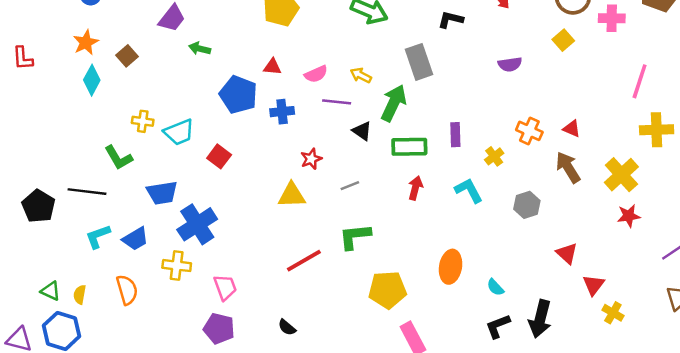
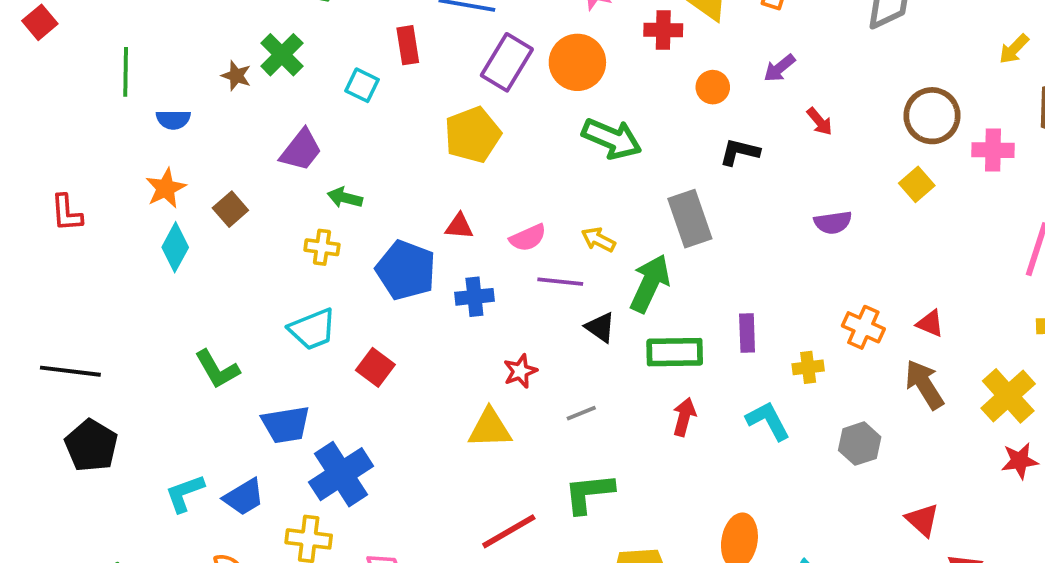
yellow cross: (143, 121) -> (322, 247), moved
yellow cross: (494, 156) -> (808, 367), turned 30
black line: (87, 192) -> (70, 371), moved

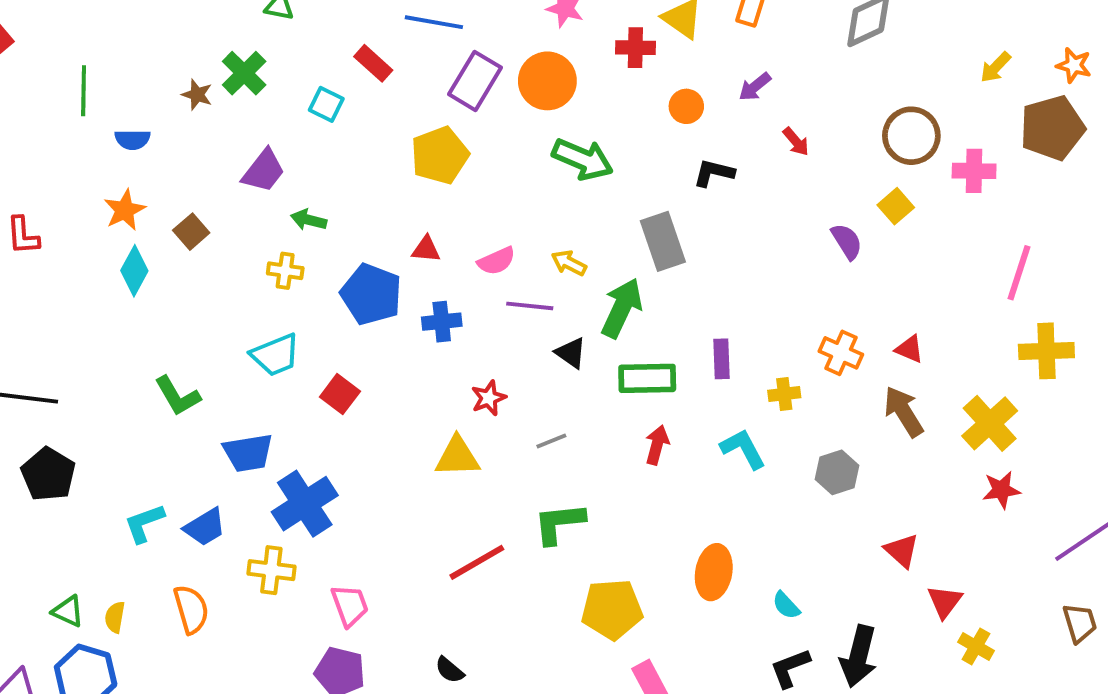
red rectangle: (408, 45) -> (373, 63), turned -39
purple semicircle: (833, 222) -> (847, 241), moved, turned -114

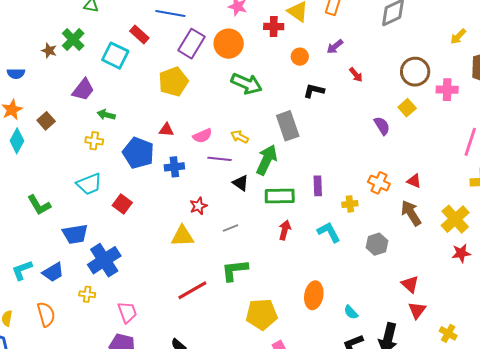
cyan square: (326, 104) -> (115, 56), size x1.5
yellow cross: (271, 570) -> (87, 294), size x0.7
red triangle: (945, 601) -> (417, 310), moved

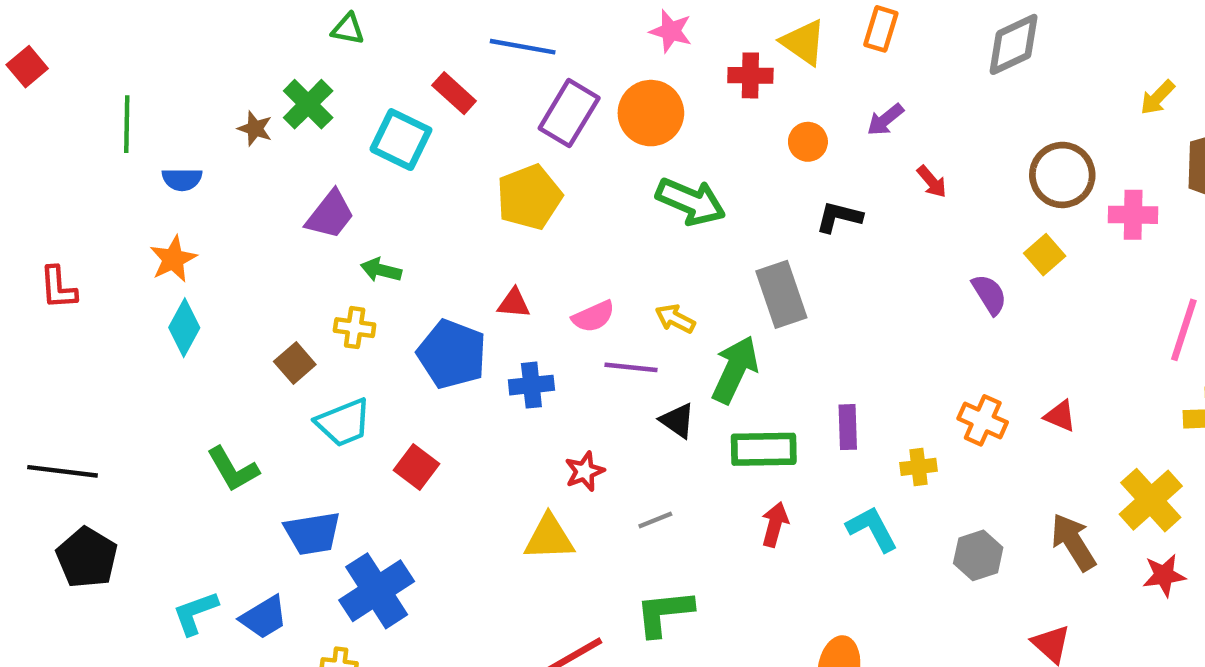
brown square: (46, 121) -> (295, 363), moved
brown arrow: (411, 213) -> (1073, 542), moved

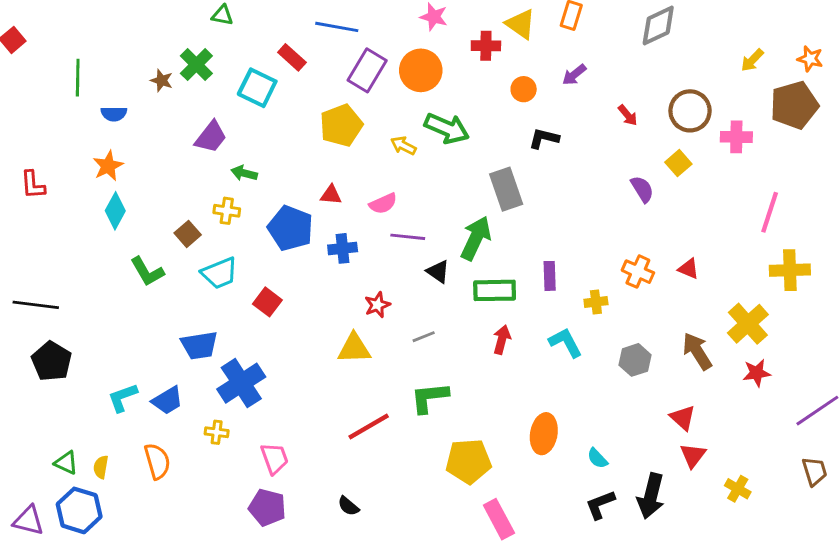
red arrow: (932, 182) -> (628, 115), moved
yellow arrow: (675, 319) -> (403, 146), moved
green L-shape: (233, 469) -> (147, 272), moved

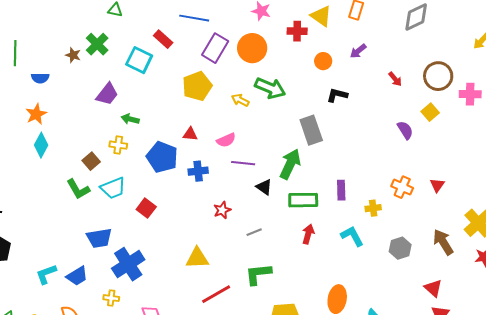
red triangle: (689, 269) -> (437, 185), turned 42
green L-shape: (147, 272) -> (78, 189), moved
yellow triangle: (354, 348) -> (197, 258), moved

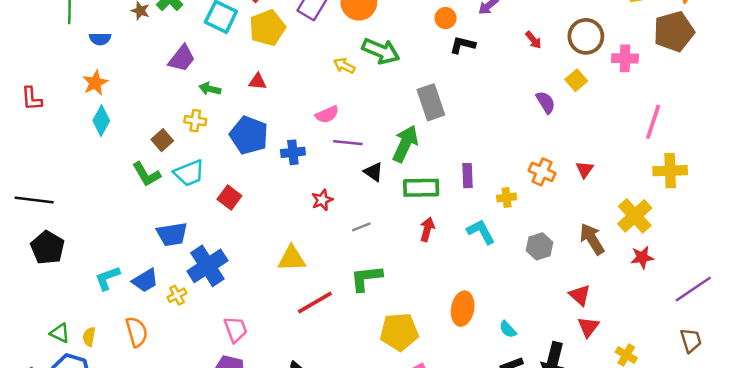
yellow pentagon: (197, 86) -> (267, 28), moved
black L-shape: (337, 95) -> (463, 45), moved
red triangle: (190, 134) -> (258, 82), moved
yellow cross: (111, 298) -> (177, 295), moved, turned -35

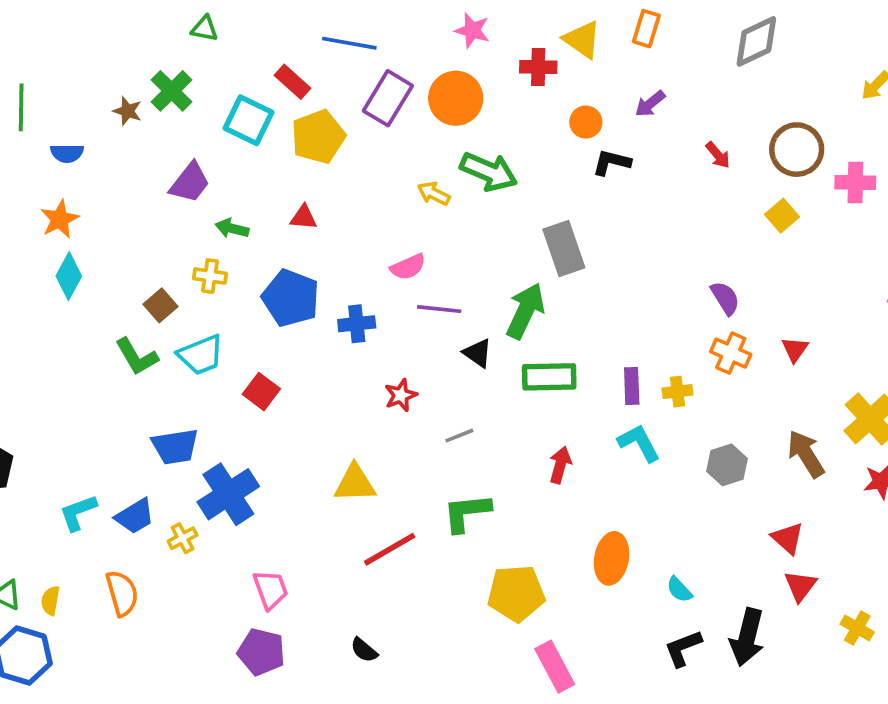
purple semicircle: (546, 102) -> (725, 298), moved
purple rectangle: (467, 176) -> (632, 386), moved
red arrow: (427, 229) -> (560, 465), moved

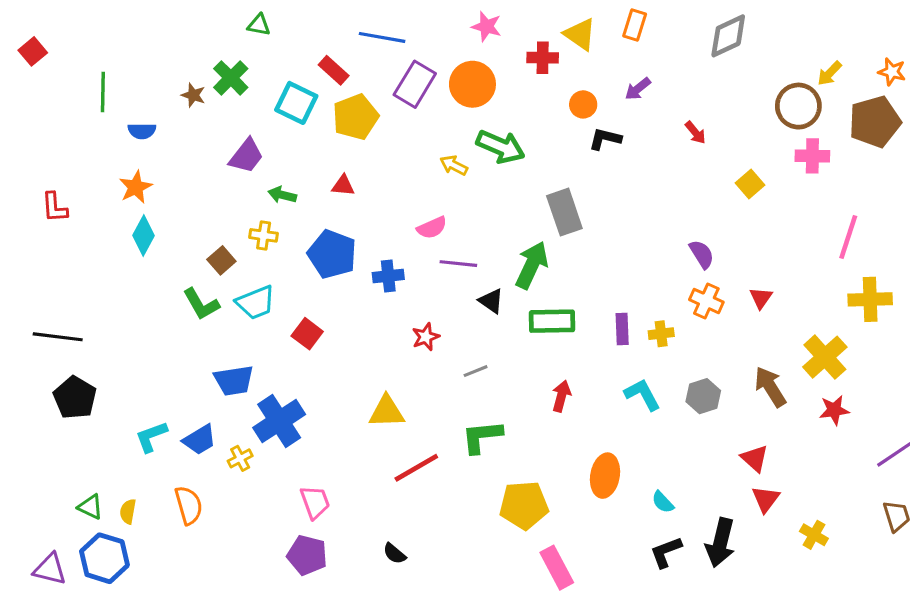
brown circle: (797, 150) -> (798, 106), moved
cyan L-shape: (639, 443) -> (642, 395), moved

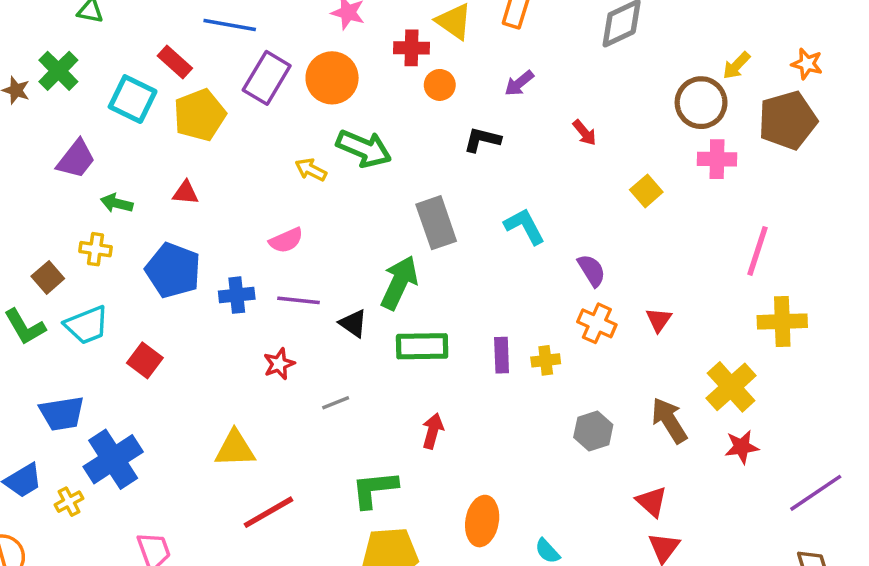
orange circle: (583, 104) -> (440, 85), moved
purple line: (458, 264) -> (299, 300), moved
cyan L-shape: (642, 395) -> (524, 226), moved
green L-shape: (482, 437) -> (374, 489), moved

